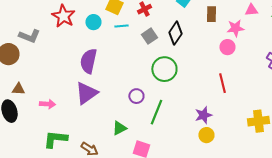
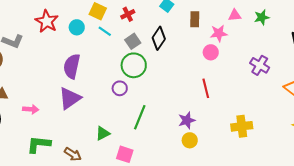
cyan line: (121, 26) -> (105, 31), turned 40
green circle: (164, 69) -> (134, 65), moved
purple circle: (136, 96) -> (120, 88), moved

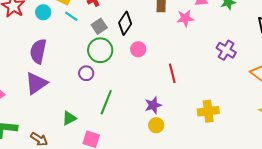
pink circle: (211, 52) -> (138, 49), moved

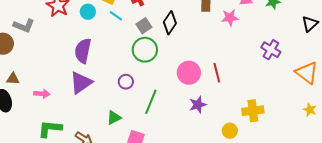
pink circle: (138, 49) -> (189, 73), moved, size x1.5
purple circle: (86, 73) -> (126, 82), moved
yellow circle: (156, 125) -> (230, 131), moved

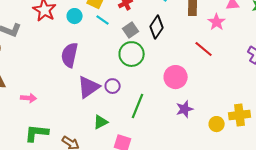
pink star: (230, 18) -> (217, 22), turned -30
red line: (217, 73) -> (204, 49), moved, turned -36
purple triangle: (81, 83) -> (89, 87), moved
yellow circle: (230, 131) -> (217, 124), moved

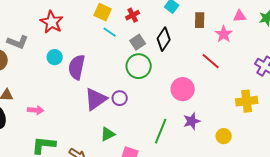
cyan circle: (75, 16) -> (55, 57), moved
green line: (138, 106) -> (161, 131), moved
yellow cross: (240, 115) -> (247, 101), moved

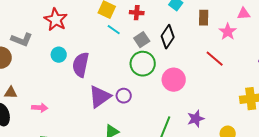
red cross: (133, 15) -> (137, 13), turned 32
pink circle: (183, 89) -> (174, 80), moved

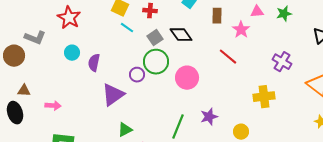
black diamond: (168, 37) -> (181, 35), turned -70
purple semicircle: (81, 65) -> (94, 63), size x0.7
purple circle: (124, 96) -> (137, 75), moved

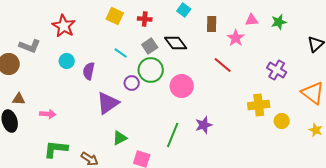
cyan line: (127, 28) -> (121, 53), moved
yellow circle: (241, 132) -> (282, 121), moved

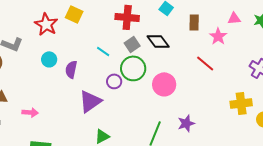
yellow square: (115, 16) -> (74, 14), moved
red cross: (145, 19) -> (127, 17), size x1.6

